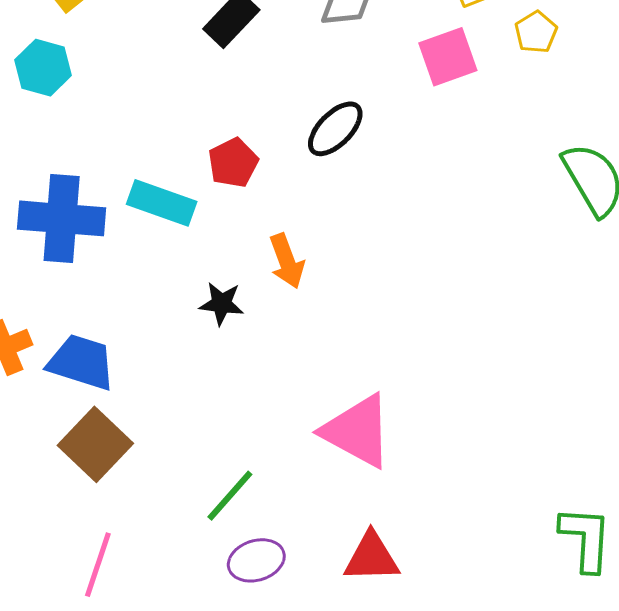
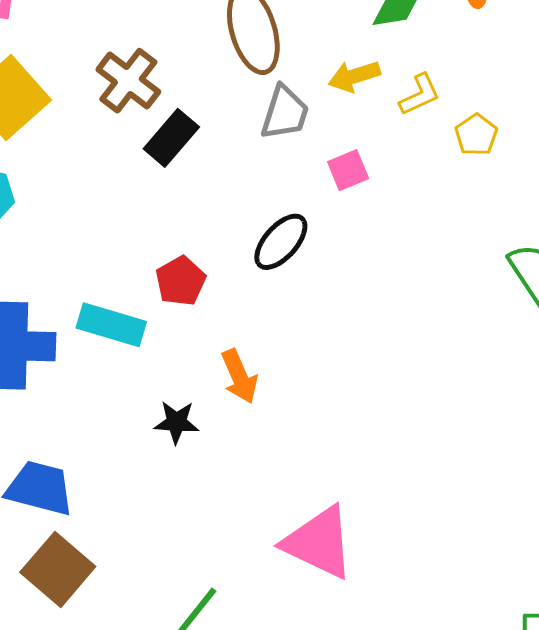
pink square: (448, 57) -> (348, 170), moved, size x0.7

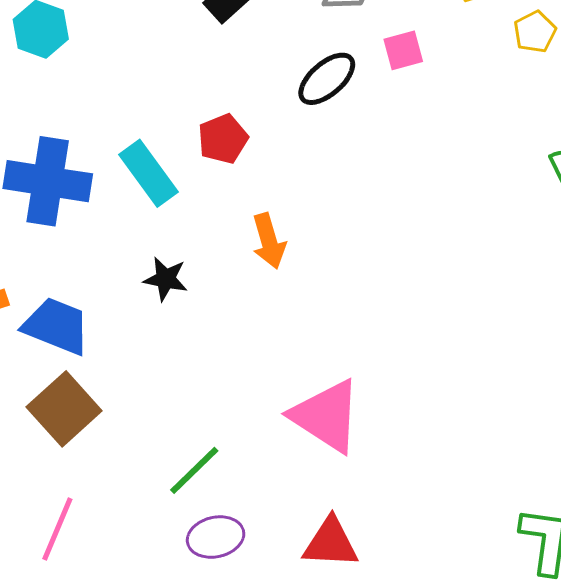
black ellipse: (281, 242) -> (327, 79), moved
cyan rectangle: (111, 325) -> (149, 173), turned 30
black star: (176, 422) -> (166, 279), moved

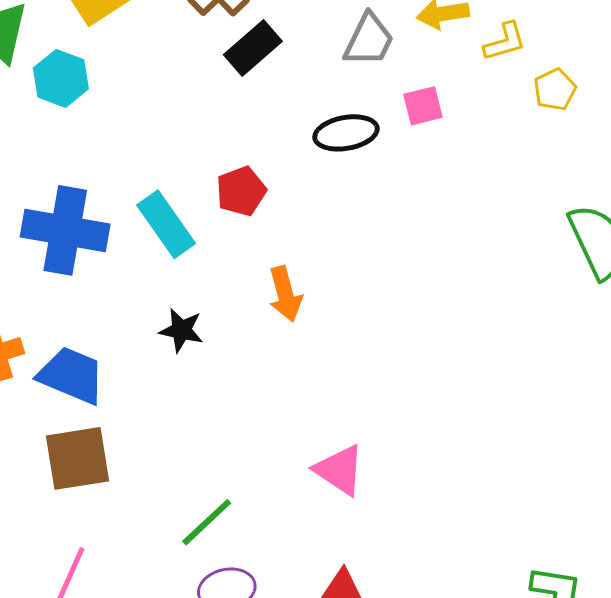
black ellipse: (327, 79) -> (346, 133), turned 30
brown square: (64, 409) -> (78, 458), turned 32
pink triangle: (326, 416) -> (340, 470), size x0.7

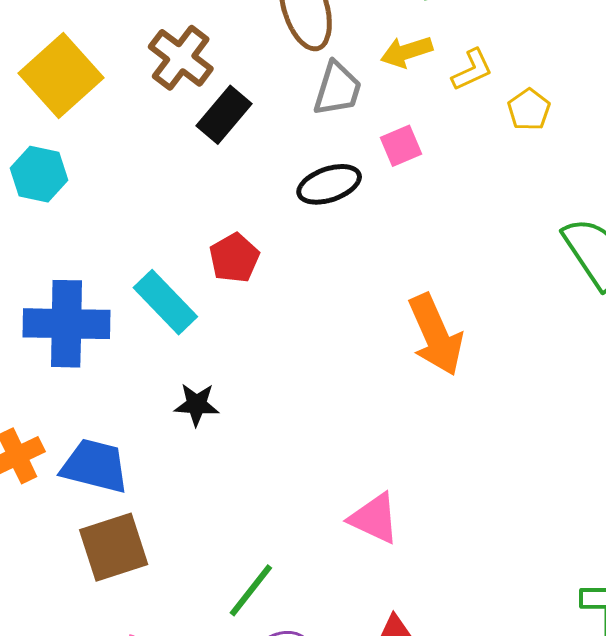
orange arrow: (285, 294) -> (436, 335), moved, size x1.5

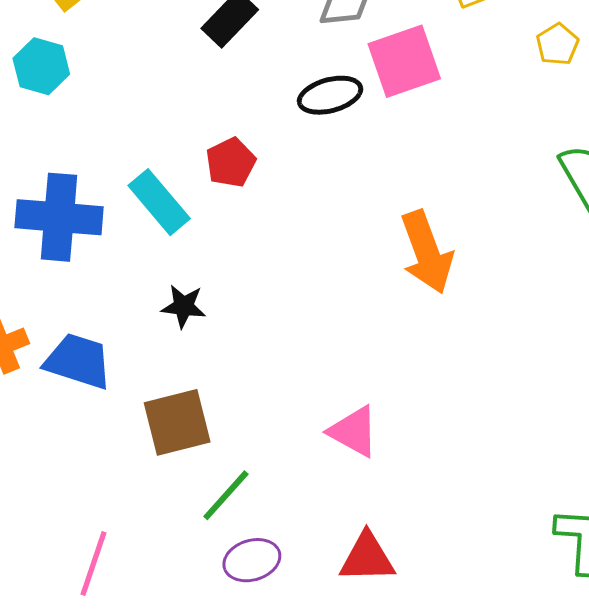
yellow pentagon: (529, 110) -> (557, 44), moved
pink square: (401, 146) -> (404, 61), size x1.8
brown square: (114, 547) -> (177, 422), moved

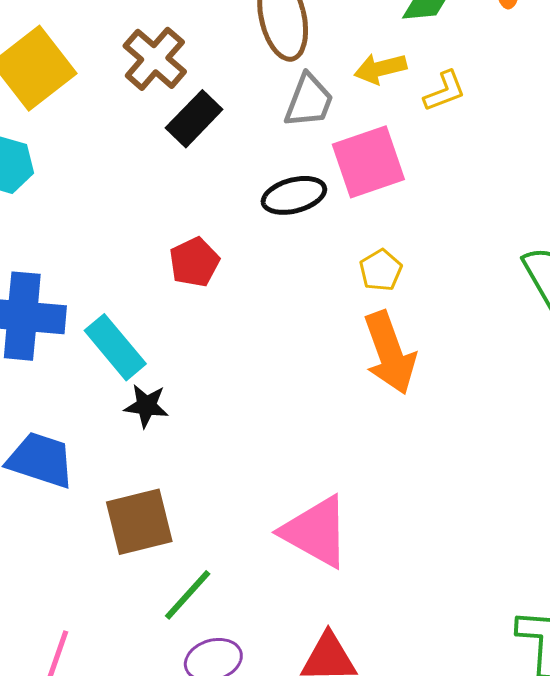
yellow pentagon: (557, 44) -> (381, 270), moved
cyan rectangle: (159, 202) -> (115, 347), moved
pink triangle: (354, 431) -> (316, 532), size x1.4

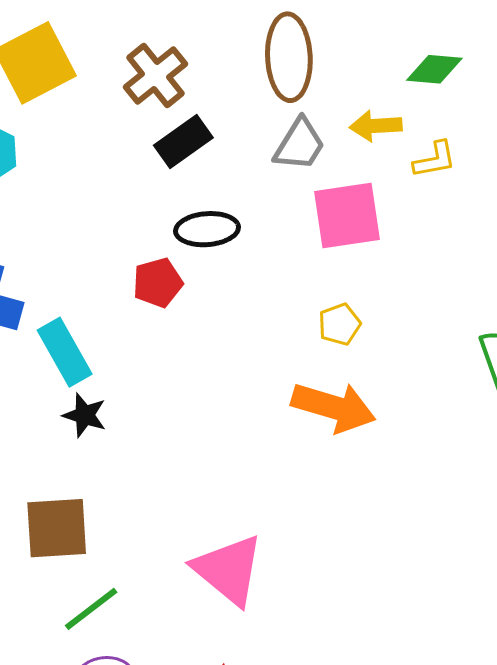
black ellipse: (294, 195) -> (207, 229), moved
orange arrow: (390, 353) -> (334, 407), turned -64

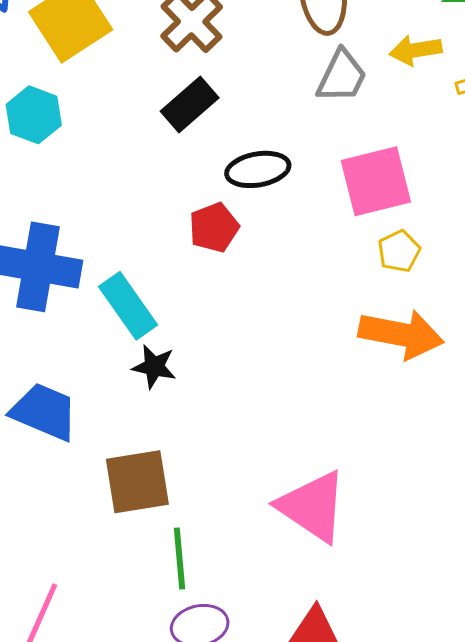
black rectangle: (183, 141) -> (190, 105), moved
pink square: (347, 215) -> (376, 181), moved
green line: (91, 609) -> (180, 559), turned -52

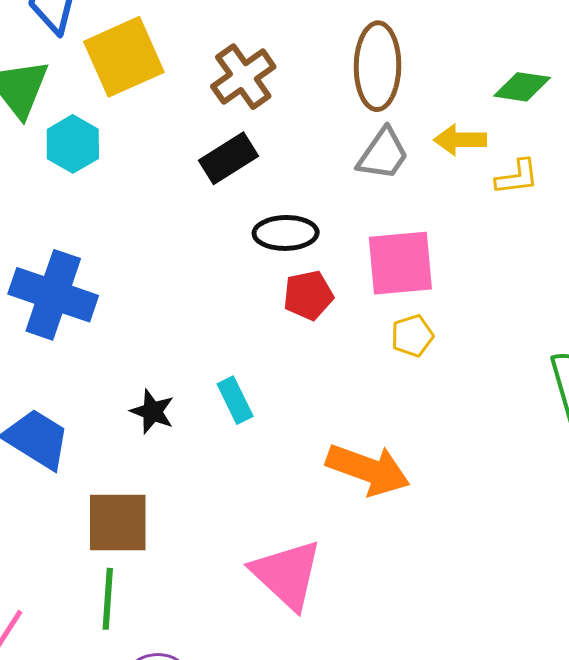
red pentagon: (214, 228) -> (308, 295), moved
cyan rectangle: (128, 306) -> (235, 400), moved, size x0.7
orange arrow: (401, 334) -> (368, 470), moved
green line: (180, 559) -> (108, 599), moved

